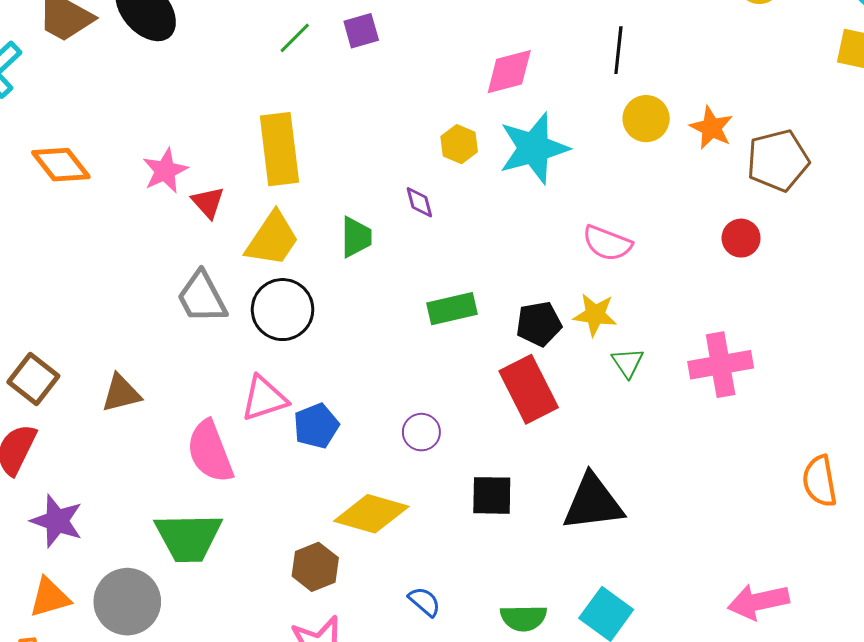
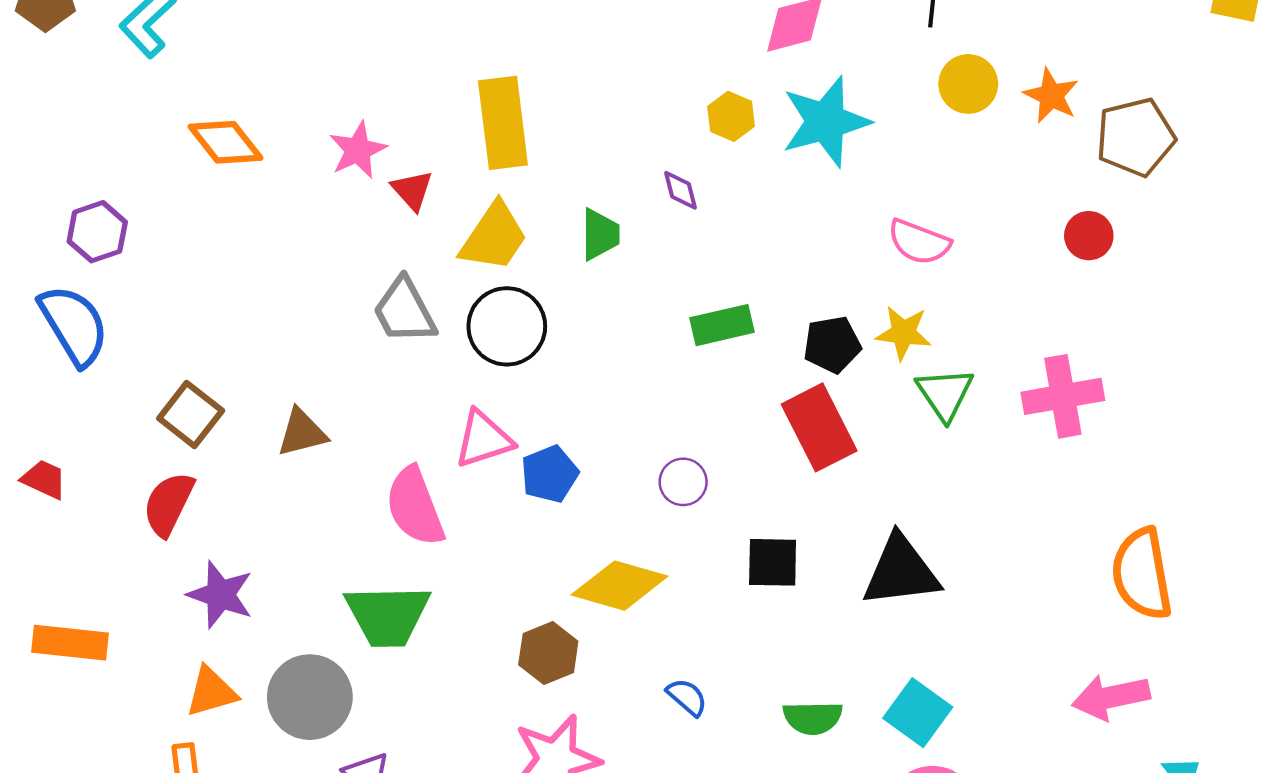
green triangle: (628, 363) -> (945, 394), size x1.4
orange semicircle: (820, 481) -> (1142, 574), moved, size x1.4

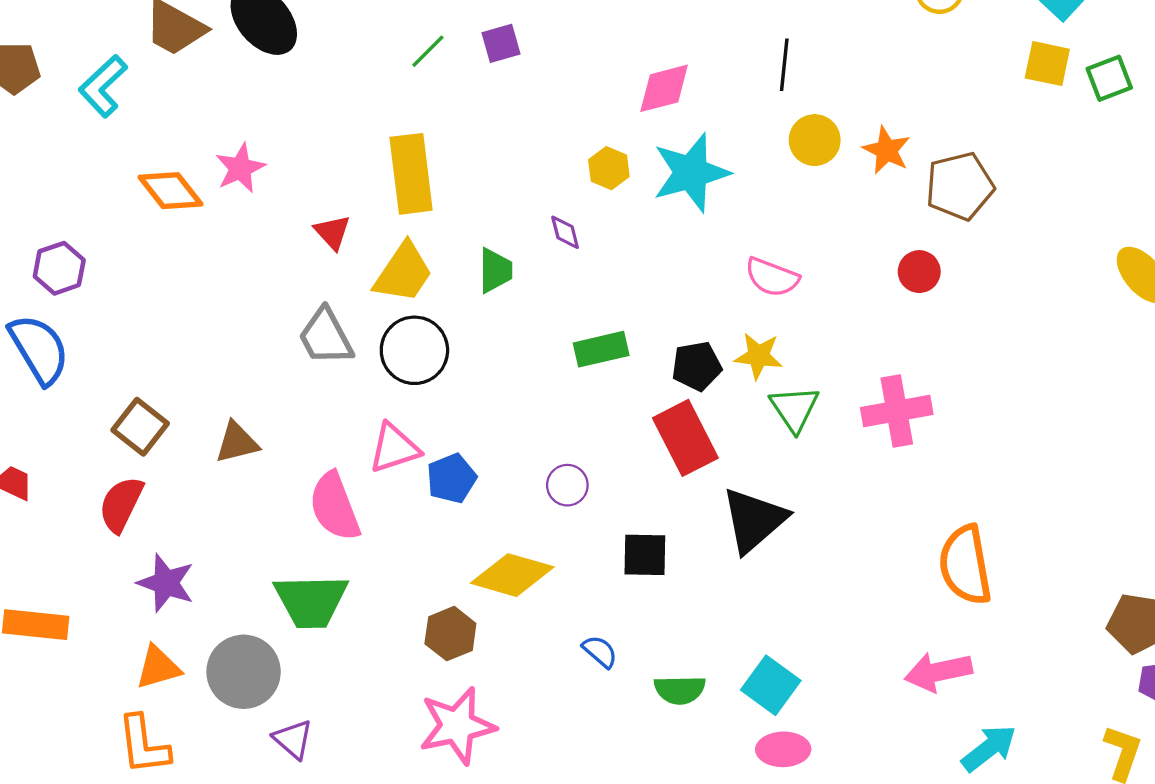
pink star: (358, 150) -> (240, 168), moved
black triangle: (901, 571) -> (754, 520), moved, turned -34
blue semicircle: (687, 697) -> (600, 652), moved

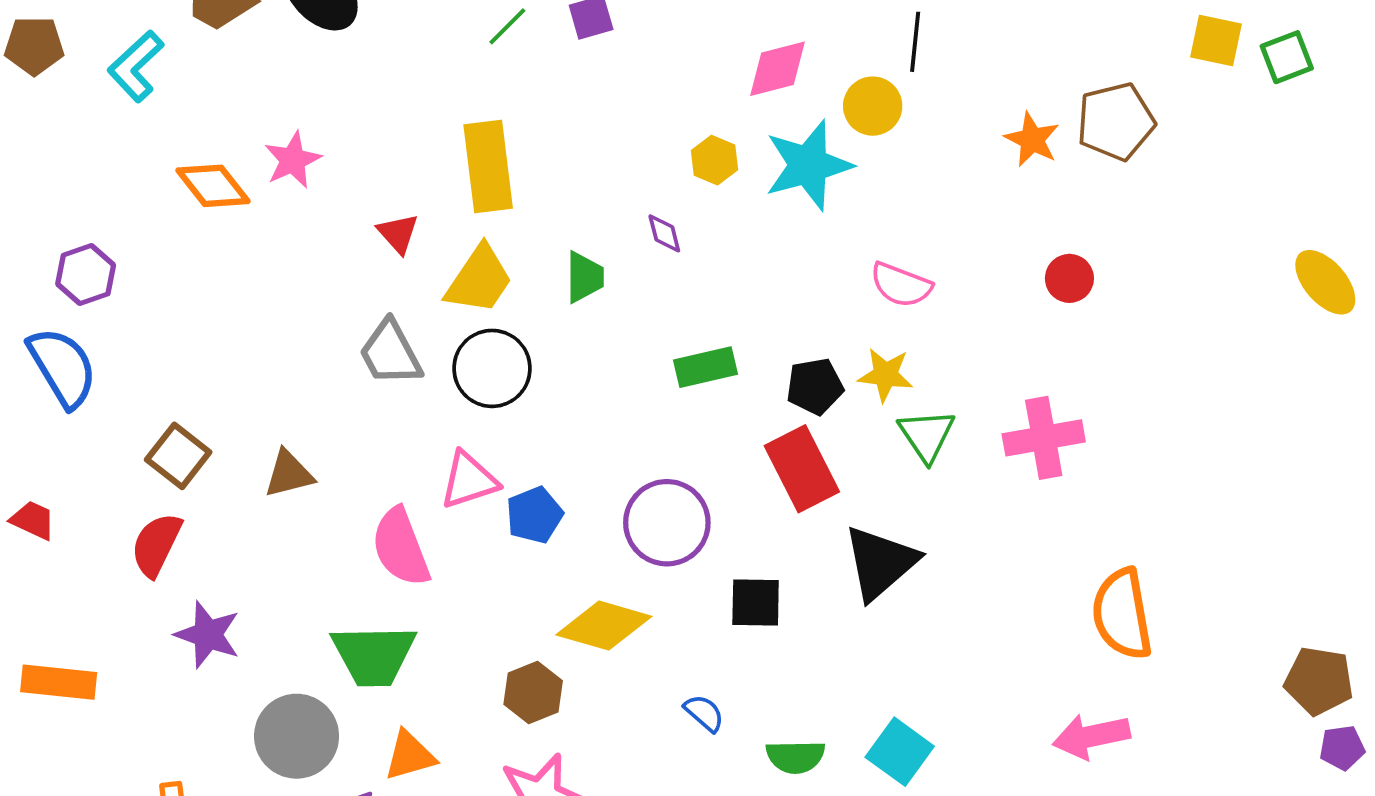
yellow circle: (815, 140) -> (873, 106), moved
brown pentagon: (960, 186) -> (1116, 121), moved
purple circle: (567, 485) -> (667, 523), size x1.8
orange triangle: (158, 667) -> (410, 755), moved

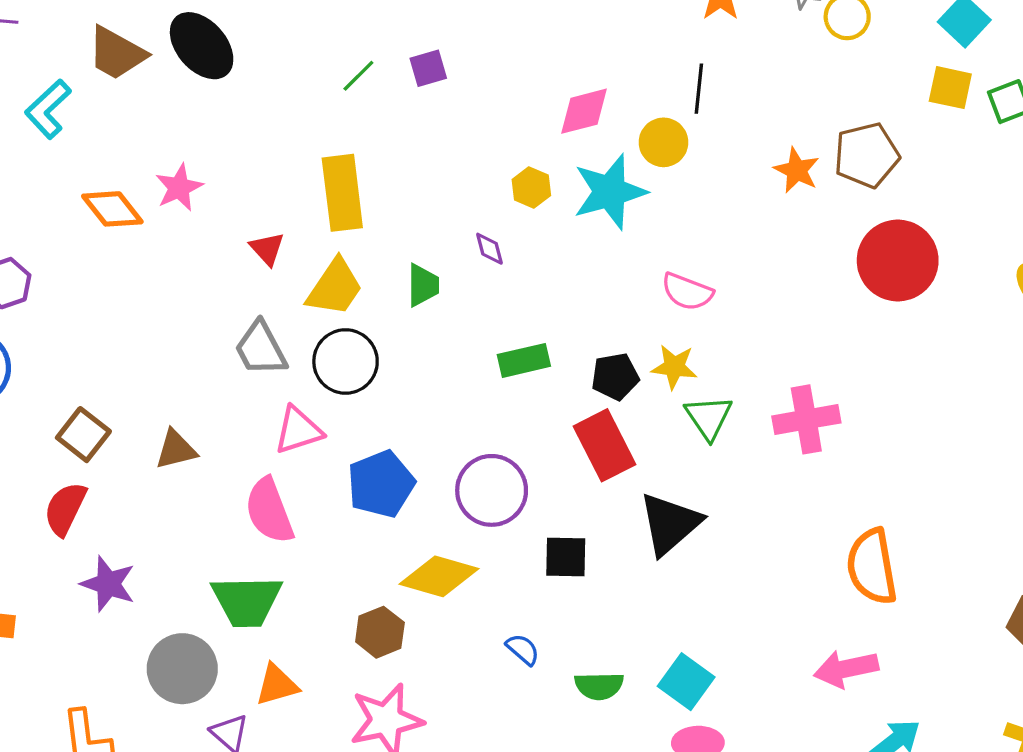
red circle: (1069, 278) -> (898, 261), moved, size x2.0
pink triangle: (469, 480) -> (298, 430), moved
blue pentagon: (534, 515) -> (381, 484), size x1.4

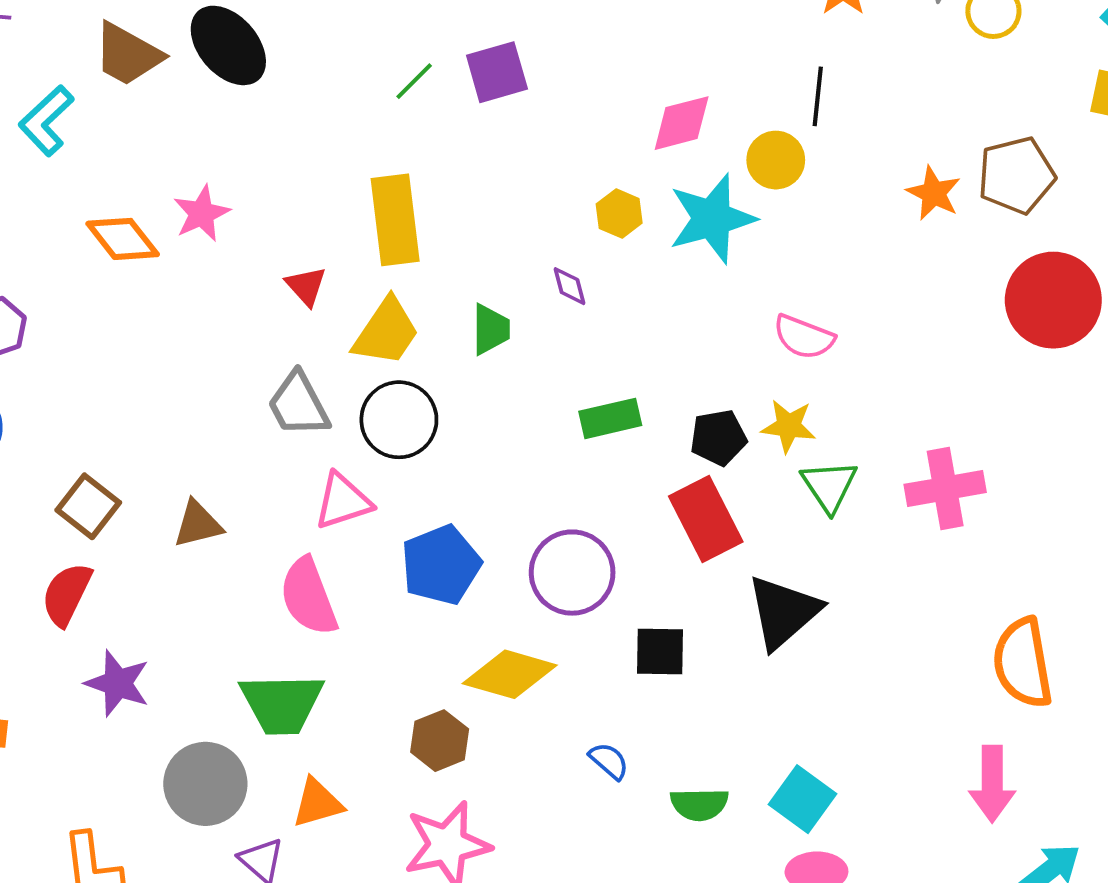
purple square: (428, 68) -> (497, 72), size x1.4
pink arrow: (846, 669) -> (992, 784), turned -78

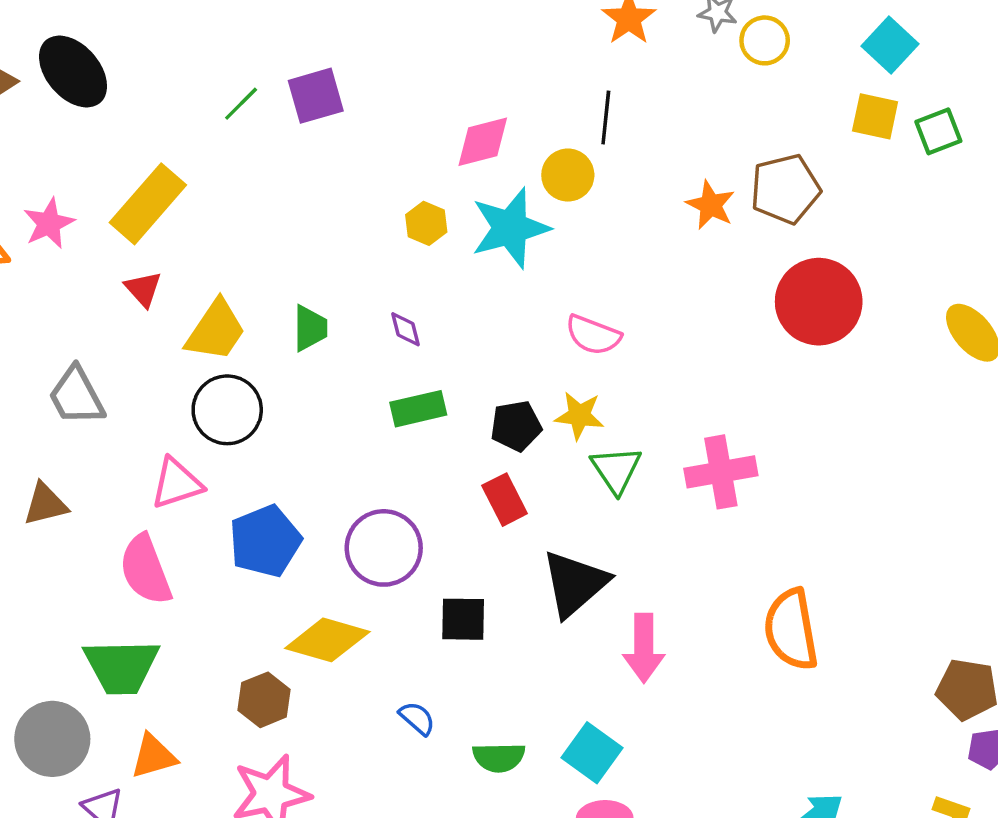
yellow rectangle: (395, 220) -> (148, 204), moved, turned 48
purple diamond: (570, 286) -> (406, 329), moved
gray trapezoid: (298, 404) -> (76, 396), moved
red rectangle: (706, 519) -> (505, 500), size x0.7
pink arrow: (992, 784) -> (644, 648), moved

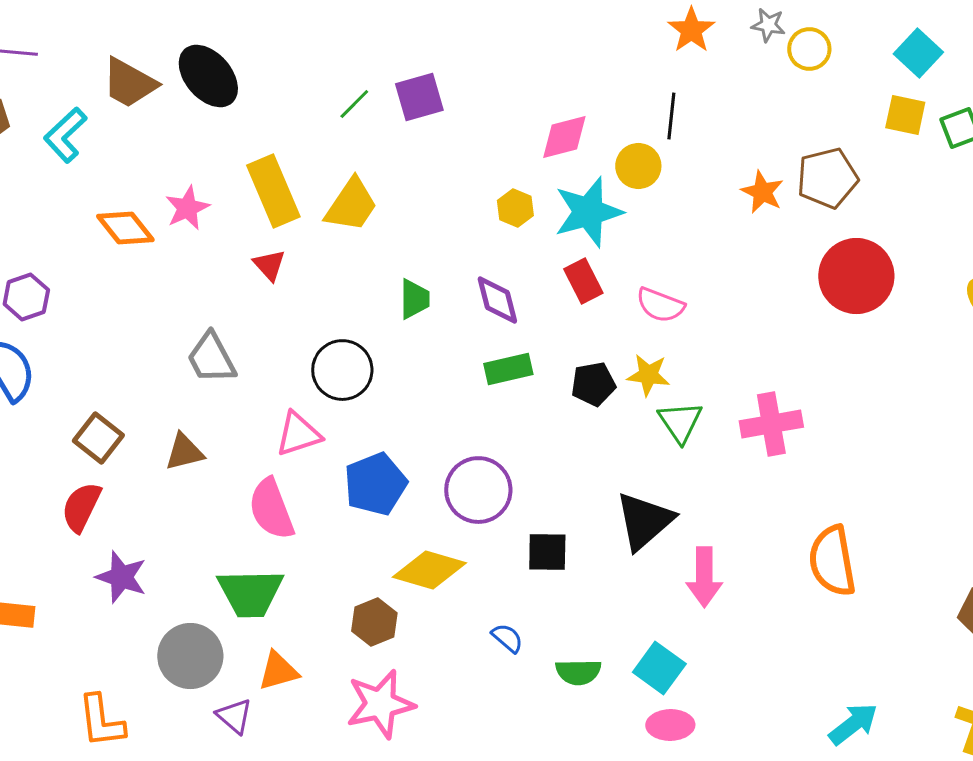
yellow rectangle: (148, 204) -> (273, 191), turned -64
purple diamond: (406, 329) -> (497, 300), size x1.6
yellow trapezoid: (216, 330) -> (351, 205), moved
red rectangle: (505, 500) -> (583, 281), moved

